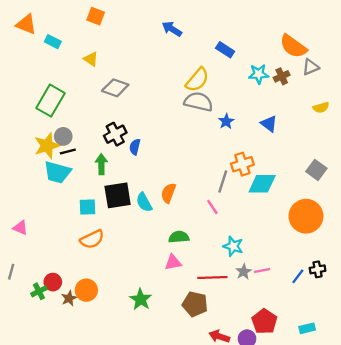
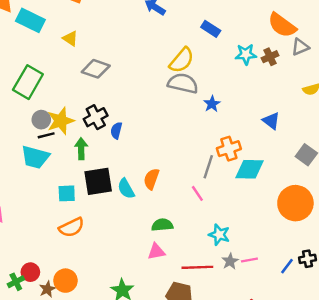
cyan rectangle: (53, 42) -> (30, 20), size x1.6
blue triangle: (269, 124) -> (271, 121), moved
yellow star: (47, 146) -> (61, 121), moved

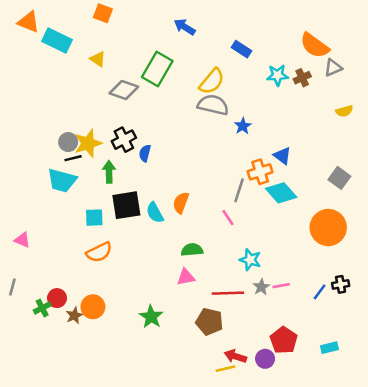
green rectangle: (28, 82) -> (157, 69), moved
blue triangle: (271, 121) -> (282, 156), moved
cyan diamond: (249, 169) -> (281, 193), turned 48

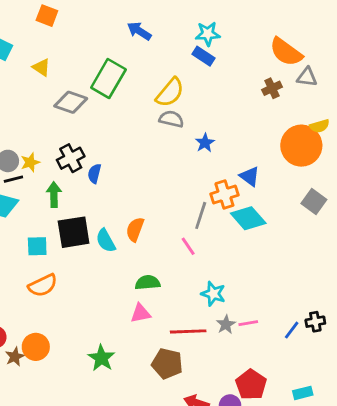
gray triangle: (333, 68) -> (307, 77), turned 30
cyan star: (277, 75) -> (208, 34), moved
gray semicircle: (213, 105) -> (171, 119), size x0.7
yellow star: (88, 143) -> (30, 162), size x0.6
orange circle: (328, 228) -> (301, 146), moved

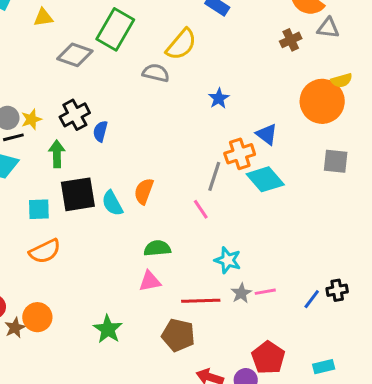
yellow triangle: (41, 67) -> (43, 17), turned -42
gray semicircle: (171, 119) -> (156, 73), moved
gray square: (314, 201) -> (336, 161), turned -30

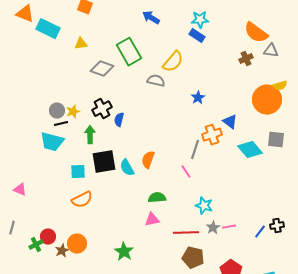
green rectangle: (115, 29) -> (129, 52), turned -60
cyan diamond: (265, 179) -> (250, 150), moved
brown pentagon: (178, 335) -> (193, 258), moved

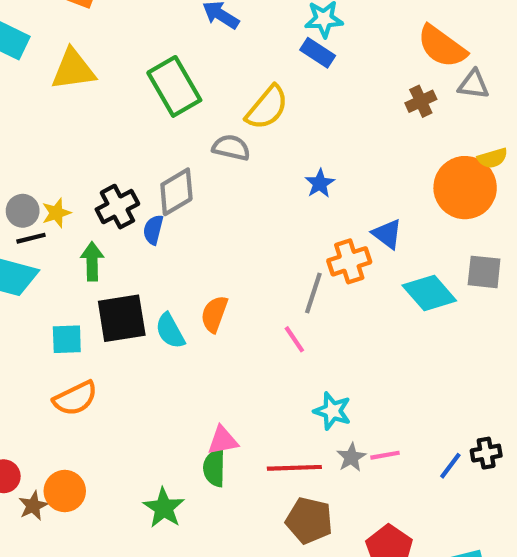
yellow triangle: (81, 44) -> (73, 70), size x1.6
gray diamond: (102, 69) -> (176, 192), moved, turned -50
green semicircle: (157, 198) -> (214, 468), moved, turned -84

